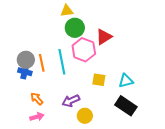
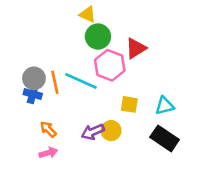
yellow triangle: (67, 11) -> (88, 14), turned 32
cyan line: (62, 62) -> (81, 81), turned -55
yellow circle: (85, 116) -> (111, 131), moved

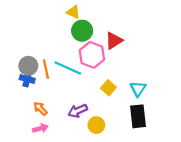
yellow square: (129, 104) -> (108, 88), turned 32
cyan triangle: (165, 106) -> (138, 89), turned -42
yellow circle: (111, 131) -> (96, 125), moved
black rectangle: (165, 138) -> (138, 116), turned 50

